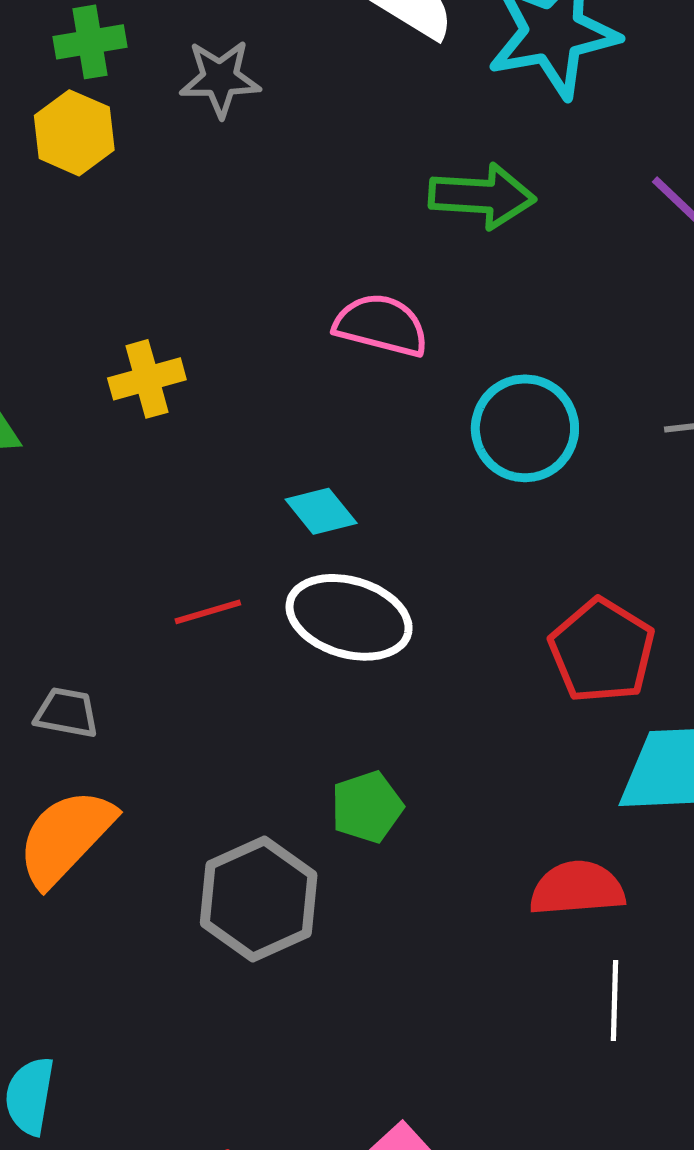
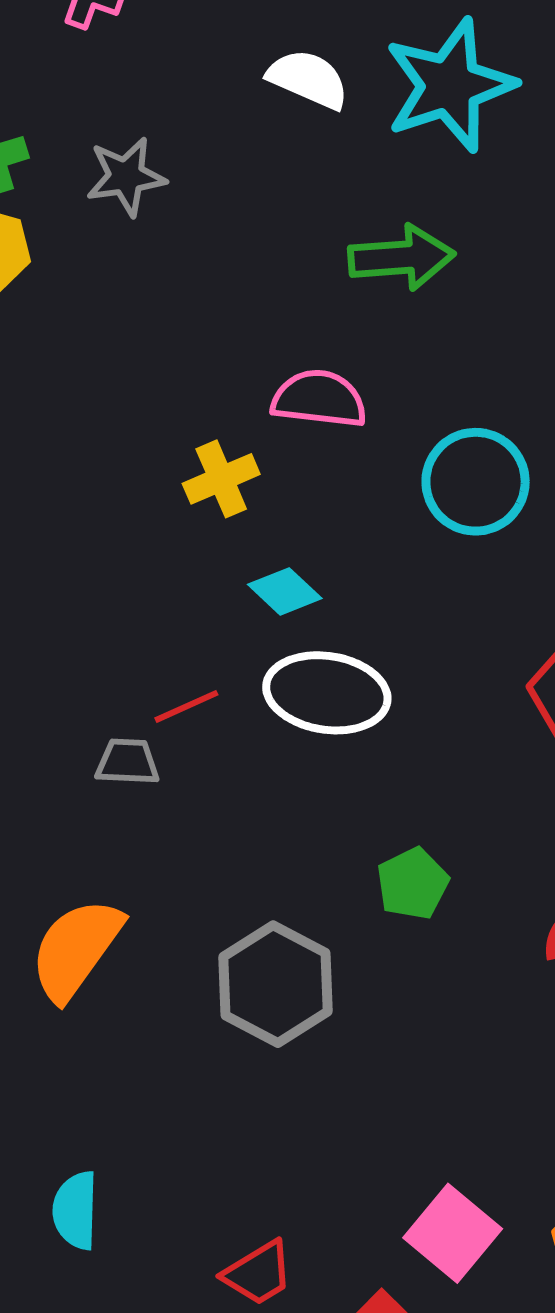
yellow cross: (147, 379) -> (221, 479), moved
gray trapezoid: (67, 713) -> (127, 762), moved
green pentagon: (367, 807) -> (413, 884), moved

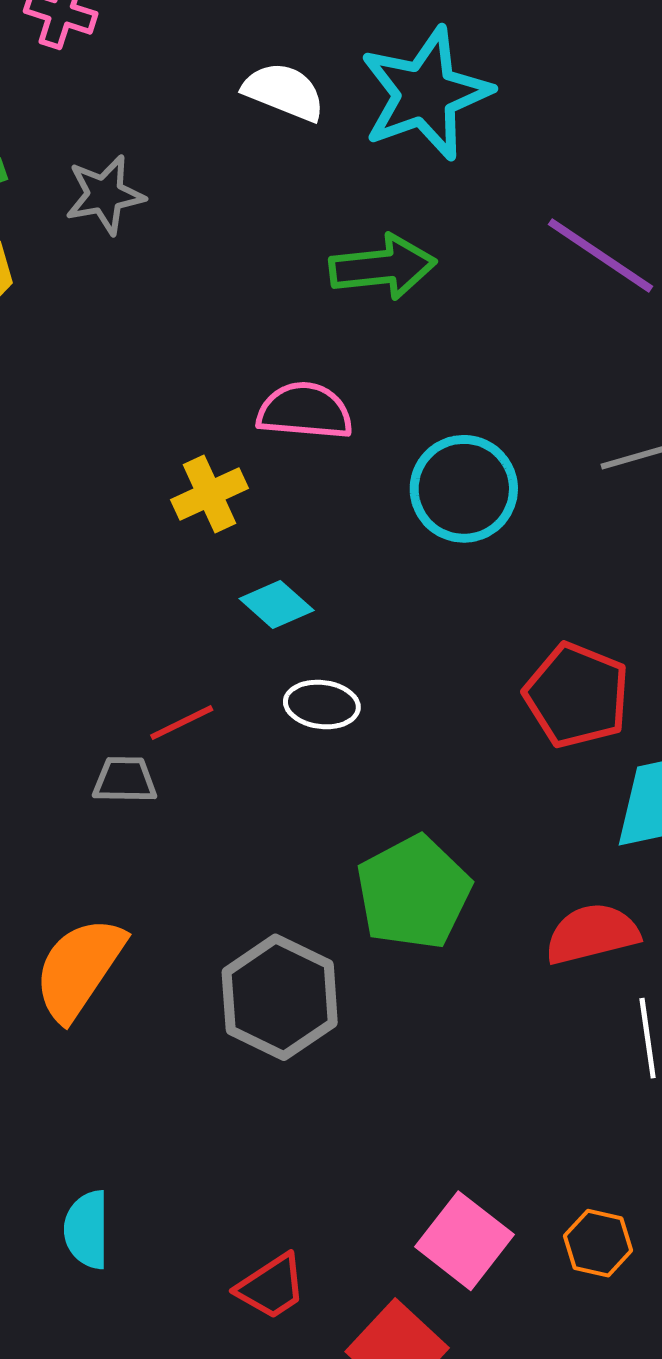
white ellipse: (327, 693) -> (322, 705), size x0.6
green pentagon: (413, 884) -> (414, 892), size x1.6

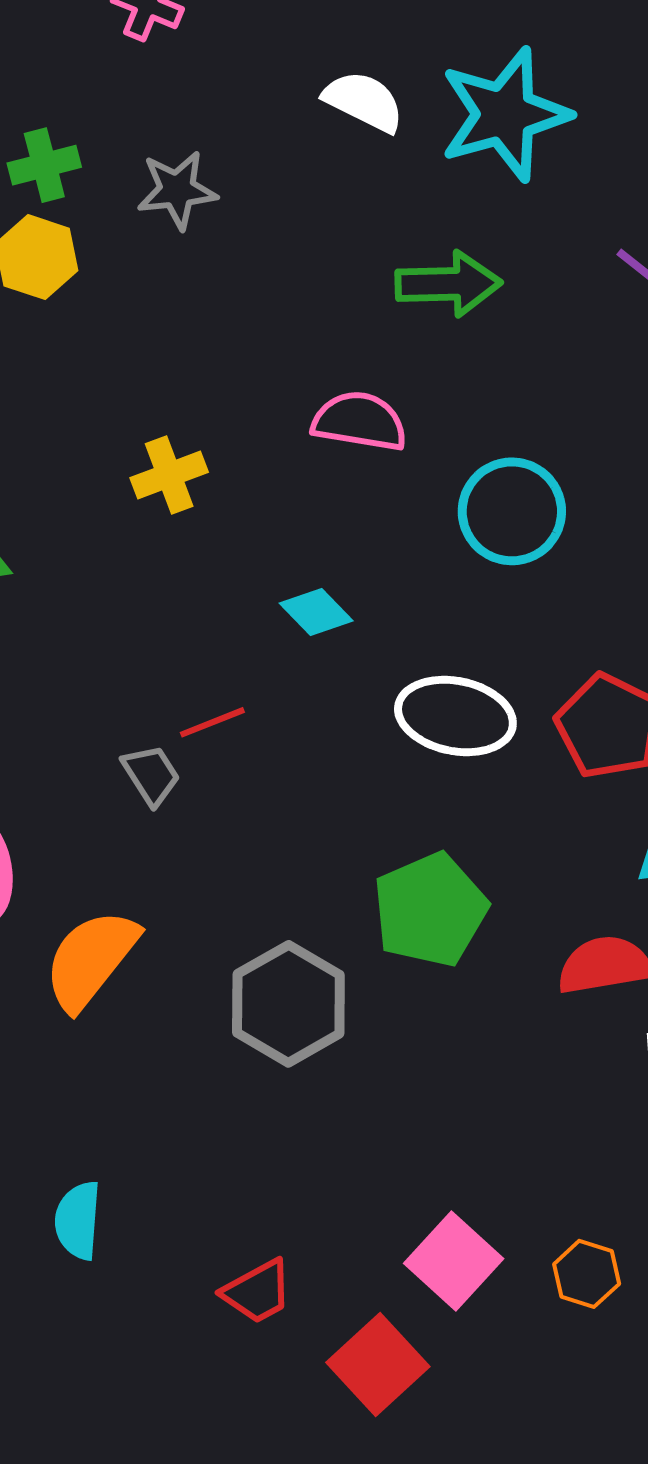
yellow cross: (210, 494) -> (169, 475), moved
white ellipse: (322, 705) -> (455, 716), moved, size x1.6
gray trapezoid: (125, 780) -> (151, 775), turned 52

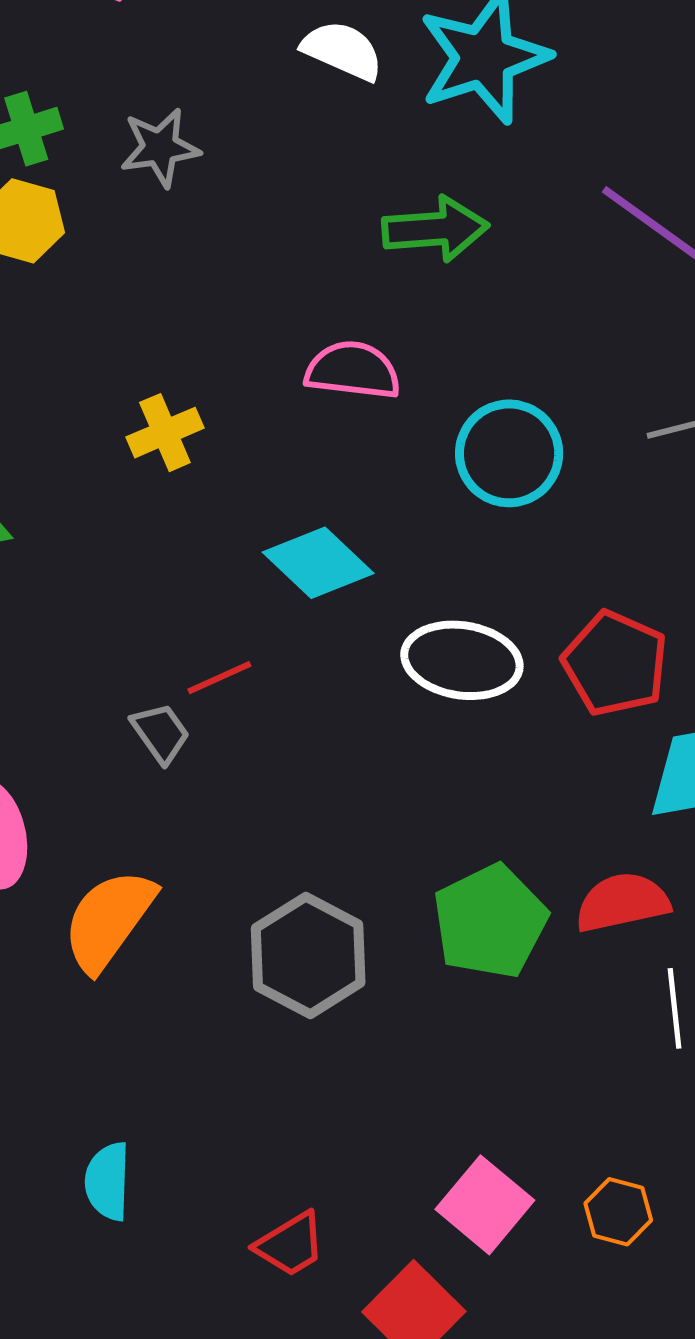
cyan diamond: (316, 612) -> (318, 563), size x1.5
green pentagon: (430, 910) -> (490, 921), moved

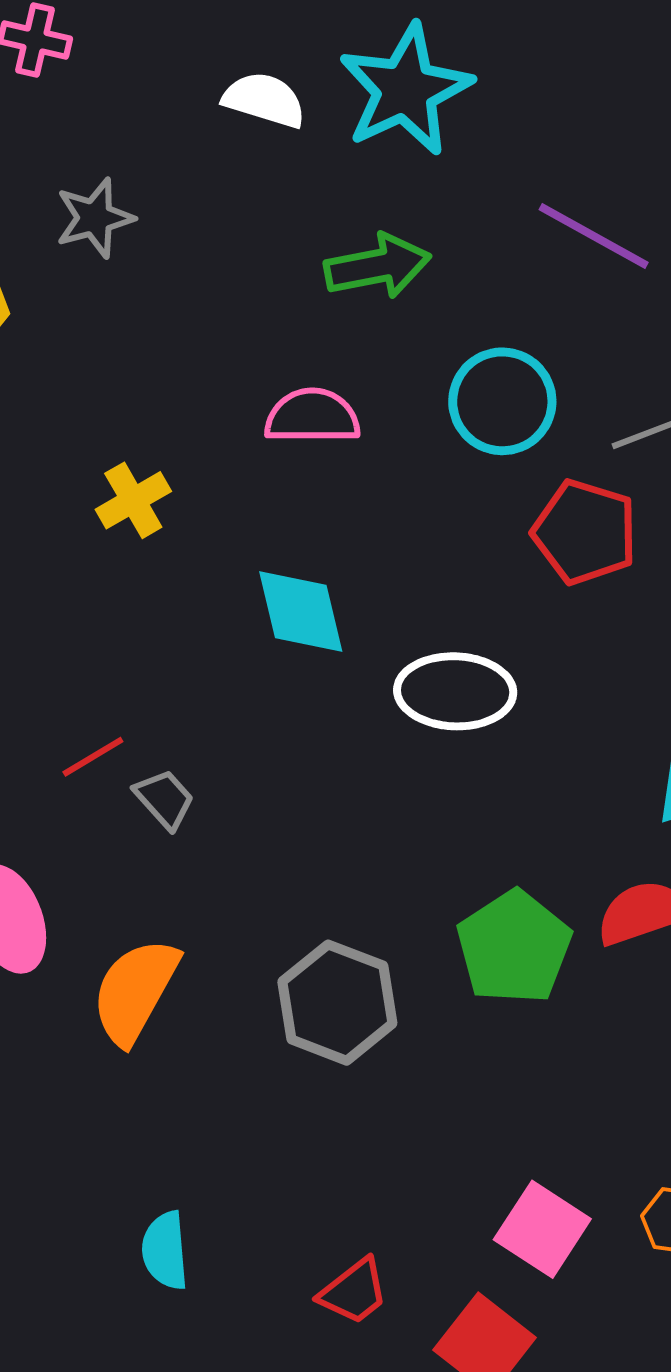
cyan circle: (509, 453) -> (502, 401), moved
cyan diamond: (318, 563) -> (301, 611), turned 40
red pentagon: (615, 663) -> (585, 532), moved
red line: (219, 678) -> (93, 757), moved

